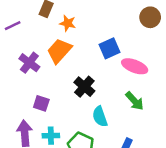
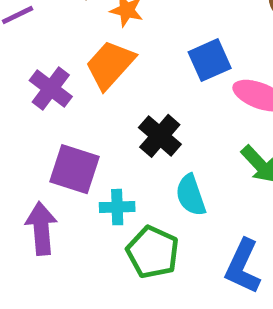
purple square: (41, 103) -> (74, 169), size x1.5
cyan cross: (51, 136) -> (117, 207), moved

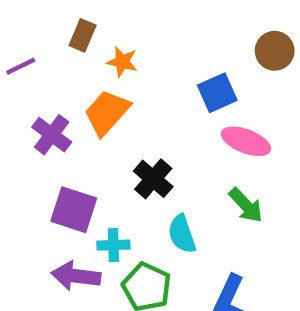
blue square: (210, 60) -> (217, 93), moved
purple arrow: (41, 228) -> (76, 276), moved, turned -78

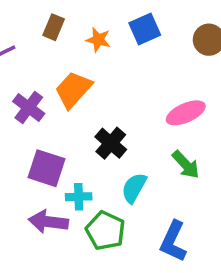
orange star: (122, 62) -> (98, 40), moved
blue square: (217, 93) -> (145, 29), moved
pink ellipse: (246, 141) -> (186, 113), turned -45
cyan semicircle: (182, 234) -> (134, 188), turned 48

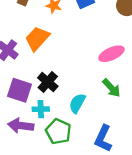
black cross: (111, 143) -> (48, 82), moved

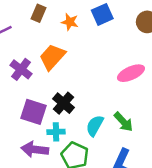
green arrow: (111, 88) -> (123, 122), moved

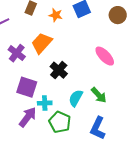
pink ellipse: (131, 73) -> (105, 56), turned 70
black cross: (64, 103) -> (59, 70), moved
purple arrow: (35, 149) -> (28, 117), turned 120

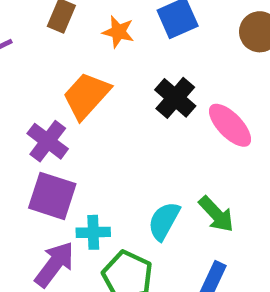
purple cross: (17, 53) -> (48, 141), moved
black cross: (59, 70) -> (175, 98), moved

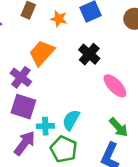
pink ellipse: (230, 125) -> (115, 86), moved
green arrow: (216, 214) -> (119, 127), moved
cyan semicircle: (164, 221) -> (71, 120), moved

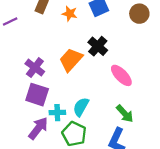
orange trapezoid: (42, 53) -> (71, 60), moved

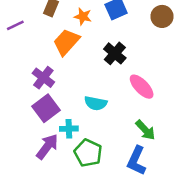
orange trapezoid: (71, 60) -> (66, 42), moved
purple square: (37, 95) -> (46, 108), turned 35
cyan semicircle: (81, 107) -> (96, 103), moved, turned -108

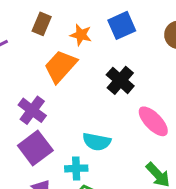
cyan cross: (69, 129) -> (76, 168), moved

